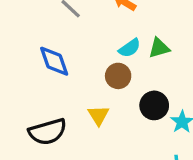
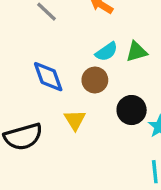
blue diamond: (54, 61) -> (48, 77), moved

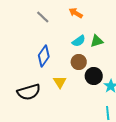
blue diamond: (48, 77) -> (44, 56), turned 55
brown circle: (95, 80) -> (79, 62), moved

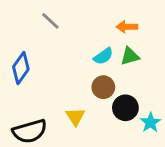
orange arrow: (76, 13) -> (127, 27), moved, turned -32
blue diamond: (44, 56) -> (21, 68), moved

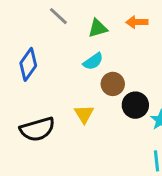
cyan semicircle: (103, 56) -> (93, 61), moved
green triangle: (130, 56) -> (98, 28), moved

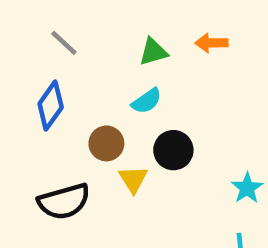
gray line: (58, 16) -> (64, 43), moved
brown circle: (113, 84) -> (106, 143), moved
black circle: (135, 105) -> (173, 150), moved

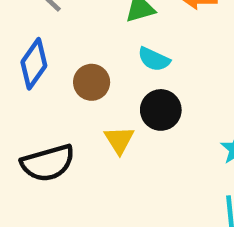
cyan semicircle: (147, 101) -> (154, 59), moved, turned 60
brown circle: (106, 143) -> (92, 82), moved

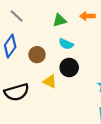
yellow triangle: (119, 140) -> (50, 81), turned -32

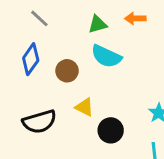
cyan semicircle: (66, 44) -> (106, 56), size x1.5
black circle: (69, 68) -> (111, 130), moved

